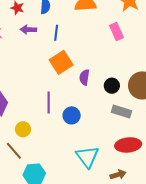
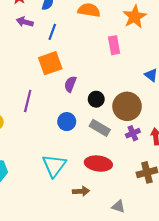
blue circle: (72, 115) -> (67, 122), moved

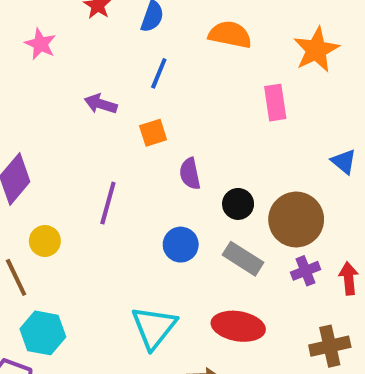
purple arrow: (25, 22) -> (101, 104), moved
orange square: (50, 63) -> (153, 133), size x0.6
purple semicircle: (70, 84) -> (190, 174), turned -35

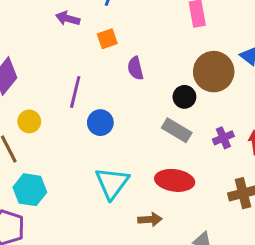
black circle: (238, 204) -> (184, 97), moved
brown circle: (296, 220) -> (214, 72), moved
blue circle: (181, 245) -> (100, 123), moved

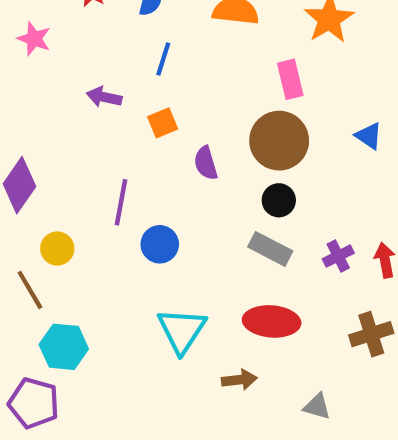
brown circle: (214, 72) -> (279, 141), moved

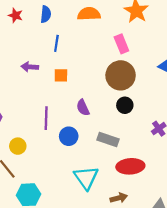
orange square: (163, 123) -> (61, 75), turned 32
purple semicircle: (206, 163) -> (83, 108), moved
gray rectangle: (270, 249) -> (108, 140), moved

